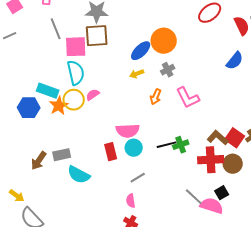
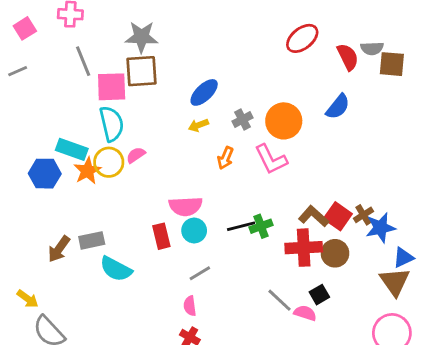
orange circle: (164, 41) -> (284, 121), moved
pink semicircle: (212, 206) -> (305, 313), size x0.7

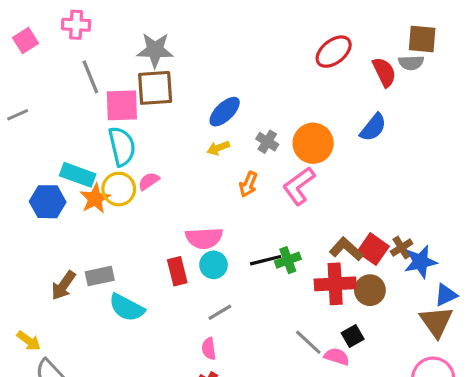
brown square: (392, 64) -> (422, 39), moved
gray line: (18, 71) -> (18, 115), moved
gray cross: (242, 120) -> (267, 142), turned -30
pink L-shape: (271, 159) -> (299, 186), turned 80

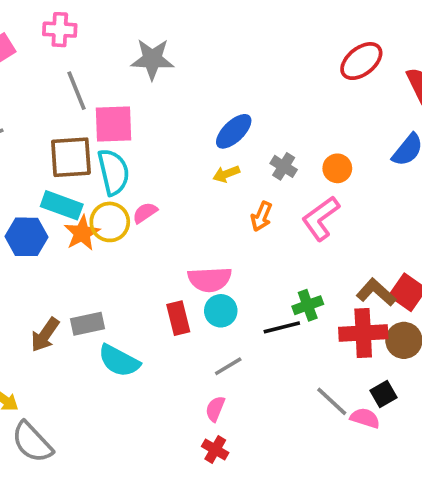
brown square: (155, 88) -> (71, 157), moved
orange circle: (313, 143) -> (337, 168), size x0.6
black line: (266, 260) -> (282, 327), moved
pink semicircle: (209, 349) -> (215, 409), turned 30

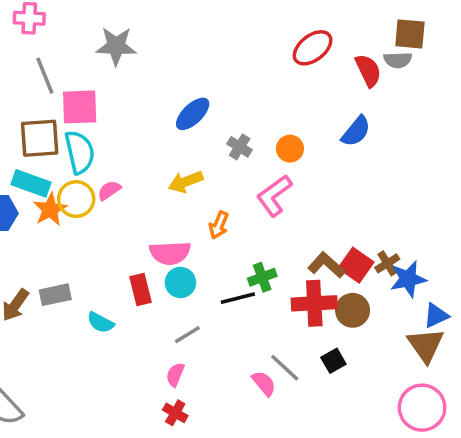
yellow arrow: (226, 174) -> (186, 182), moved, size x1.4
orange arrow: (261, 216) -> (219, 225), moved
cyan semicircle: (119, 361) -> (101, 322), moved, size x0.7
pink semicircle: (365, 418) -> (264, 383), moved, turned 32

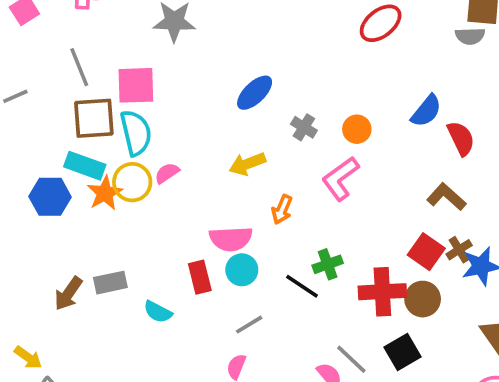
red semicircle: (368, 70) -> (461, 138), moved
gray line: (45, 76) -> (79, 67), moved
brown L-shape: (326, 265) -> (446, 197), moved
black line: (238, 298) -> (302, 286), turned 48
black square: (333, 361) -> (402, 352), size x1.4

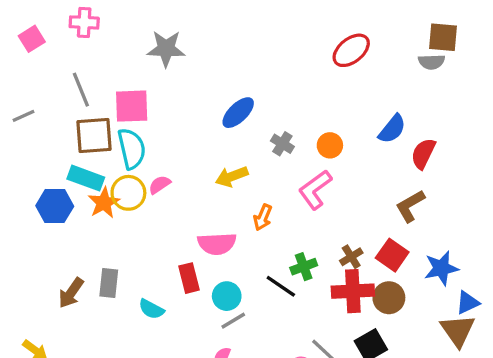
red semicircle: (461, 138) -> (423, 154), turned -128
brown L-shape: (446, 197) -> (410, 206), turned -72
brown cross: (459, 250) -> (351, 257), moved
cyan circle: (242, 270) -> (227, 296), moved
gray rectangle: (110, 283) -> (109, 283), turned -72

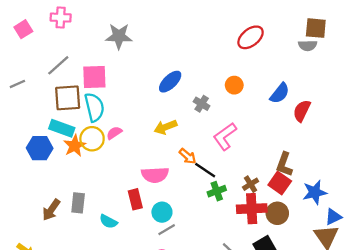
gray line: (81, 90) -> (58, 65), turned 70
orange circle: (330, 145) -> (234, 85), moved
brown L-shape: (410, 206) -> (284, 164), moved, turned -40
orange arrow: (263, 217) -> (188, 156), turned -72
black line: (281, 286) -> (205, 170), moved

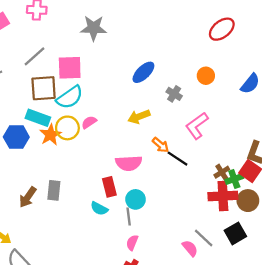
cyan semicircle: (94, 107) -> (70, 97), turned 68
green cross: (217, 191) -> (234, 179), moved
cyan semicircle: (108, 221) -> (99, 208), moved
gray line: (167, 230) -> (129, 216), moved, turned -66

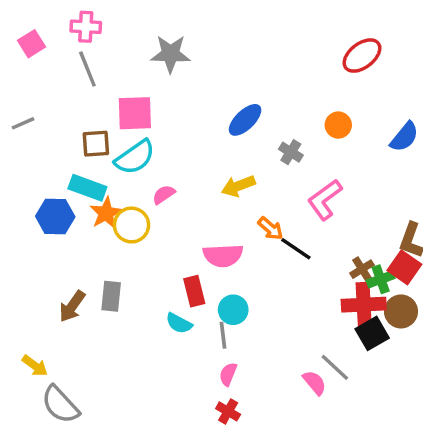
gray line: (35, 56) -> (87, 69), moved, turned -70
brown square: (44, 88) -> (96, 144), size x0.7
yellow circle: (67, 128) -> (131, 225), moved
black square: (235, 233) -> (372, 333), moved

